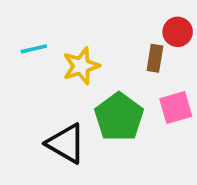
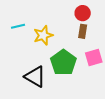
red circle: (178, 32) -> (83, 13), moved

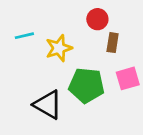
red circle: (83, 13) -> (97, 19), moved
green pentagon: (63, 63) -> (86, 85), turned -30

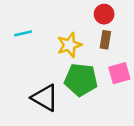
red circle: (97, 19) -> (104, 14), moved
yellow star: (59, 48) -> (69, 45), moved

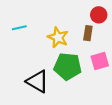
red circle: (104, 14) -> (99, 15), moved
yellow star: (69, 45) -> (58, 37), turned -30

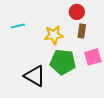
red circle: (99, 15) -> (77, 12), moved
yellow star: (58, 37) -> (54, 35), turned -30

